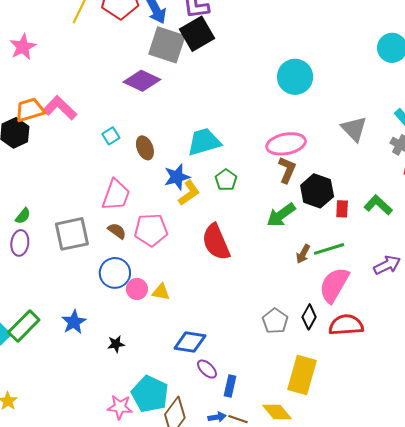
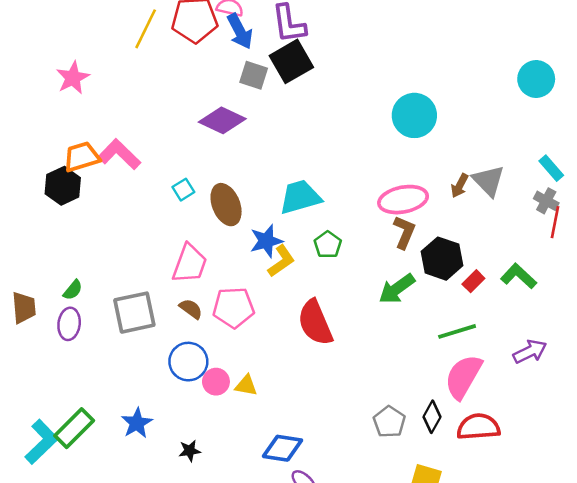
gray square: (167, 45) -> (254, 75), size x0.6
brown ellipse: (145, 148) -> (226, 205), size x1.4
red rectangle: (342, 209) -> (473, 281), turned 42
brown arrow: (303, 254) -> (460, 186), moved

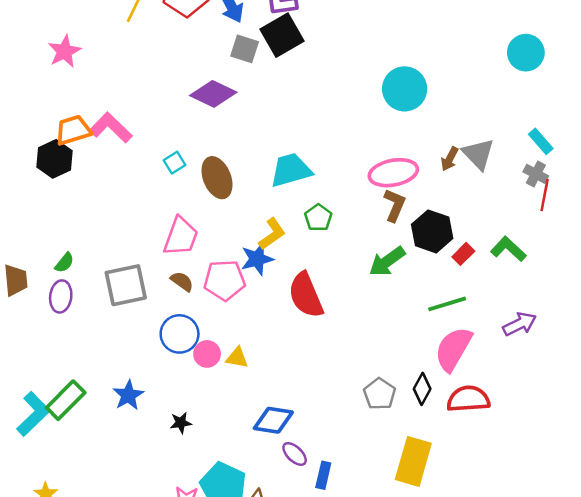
blue star: (266, 241) -> (257, 259), moved

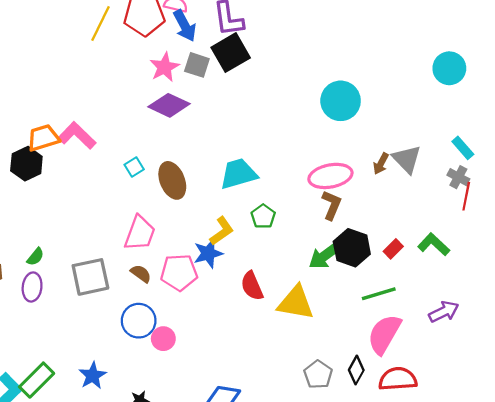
pink star: (64, 51) -> (164, 67), moved
black hexagon: (432, 231) -> (352, 248), moved
red semicircle: (306, 295) -> (252, 286), size x0.7
yellow triangle: (237, 358) -> (296, 303), moved, size x1.8

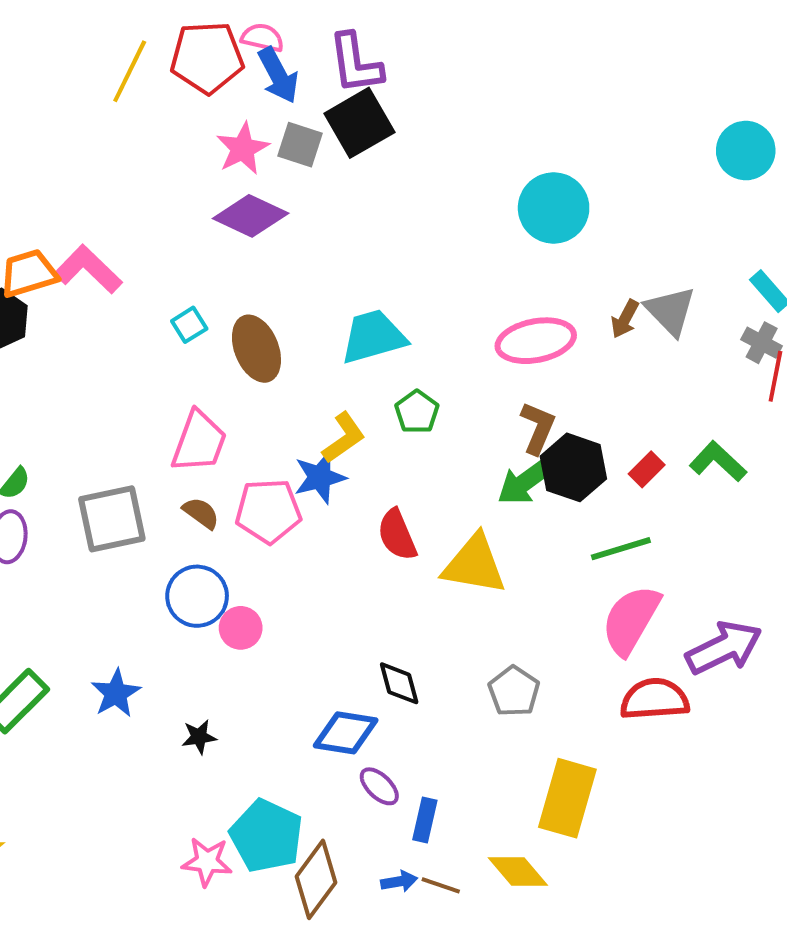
brown L-shape: (332, 205) -> (538, 428), moved
purple arrow: (444, 312) -> (724, 648), moved, size x1.4
black diamond: (356, 370) -> (399, 683), moved, turned -44

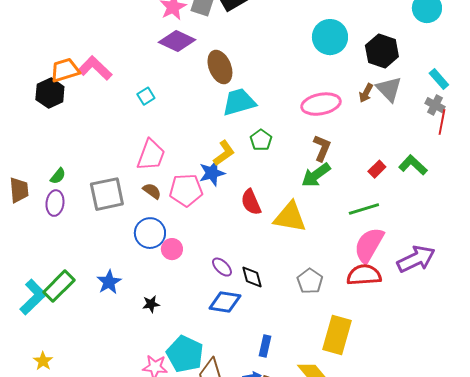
brown ellipse: (256, 349) -> (220, 67), moved
black hexagon: (573, 467) -> (382, 51), moved
red semicircle: (655, 699) -> (364, 275), moved
purple ellipse: (379, 786) -> (222, 267), moved

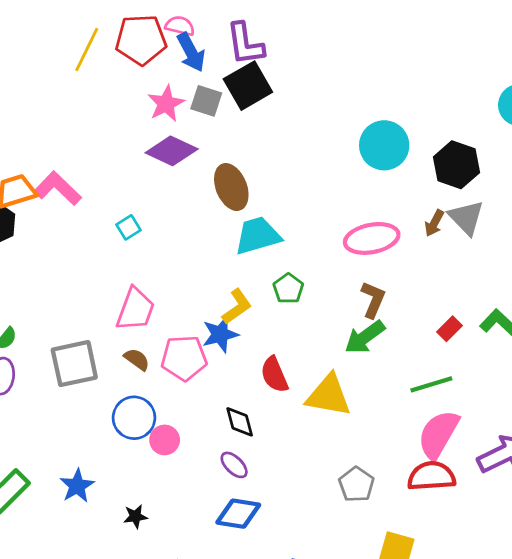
black diamond: (252, 277) -> (240, 422), moved

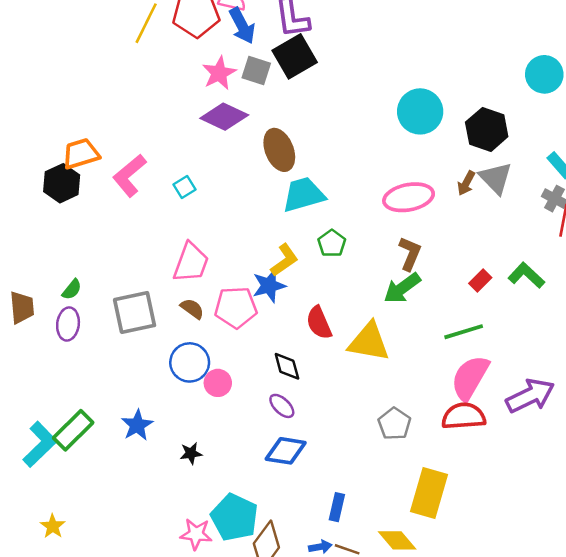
pink L-shape: (58, 188) -> (129, 175), moved, turned -84

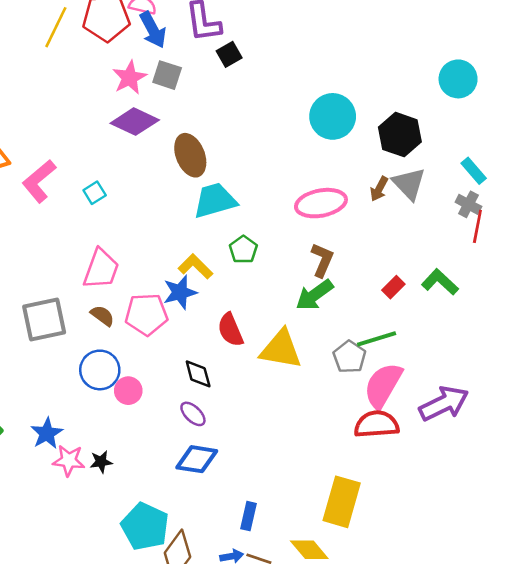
black square: (295, 56) -> (229, 54), moved, size x0.6
yellow L-shape: (284, 260) -> (195, 266), turned -100
gray pentagon: (394, 424) -> (349, 357), moved
pink star: (196, 534) -> (69, 460), moved

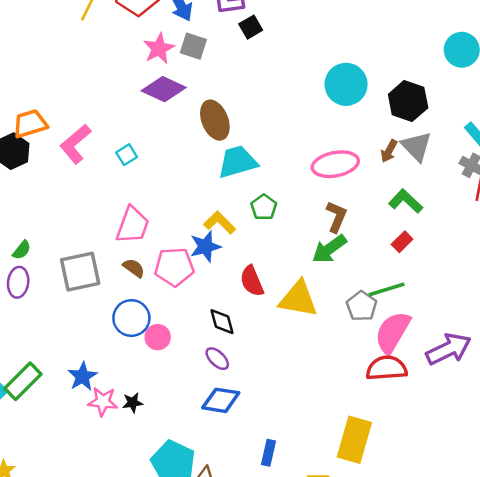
green L-shape: (440, 282) -> (406, 201), moved

